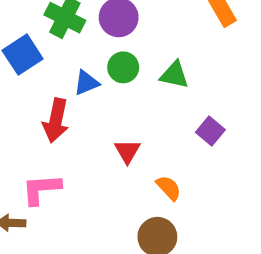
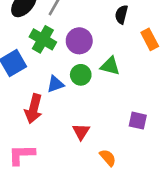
green triangle: (174, 75) -> (110, 66), moved
purple square: (210, 131) -> (138, 121), turned -30

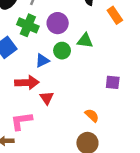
red arrow: (34, 109) -> (27, 83), turned -100
red triangle: (81, 132) -> (47, 98), moved

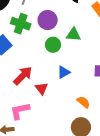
blue triangle: (42, 61) -> (64, 72), moved
red arrow: (27, 83) -> (23, 76), turned -40

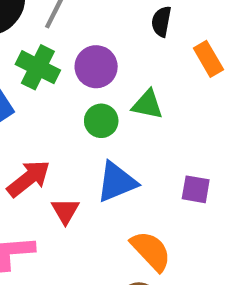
blue triangle: (64, 72) -> (117, 182), size x1.5
orange semicircle: (83, 102) -> (151, 251), size x1.5

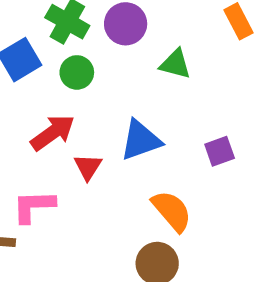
green circle: (101, 121) -> (77, 72), moved
purple square: (196, 189) -> (220, 151), turned -32

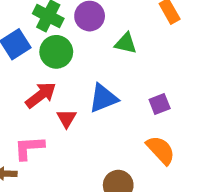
green circle: (77, 72) -> (56, 52), size x1.4
orange semicircle: (172, 211) -> (161, 150), moved

